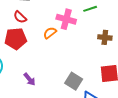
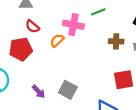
red semicircle: (20, 17) -> (32, 27), moved
gray square: (74, 81) -> (68, 90), moved

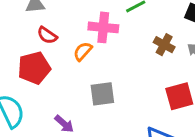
brown cross: (116, 41) -> (164, 45), turned 32
gray square: (68, 90) -> (102, 94), moved, turned -30

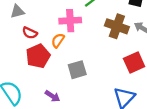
brown cross: (164, 45) -> (117, 26), size x1.5
red pentagon: (34, 68) -> (38, 56), moved

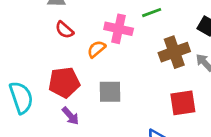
brown cross: (117, 26) -> (174, 52), turned 35
red pentagon: (38, 56) -> (64, 82), moved

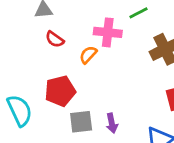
gray square: (110, 92) -> (81, 122), moved
purple arrow: (70, 116) -> (112, 123), moved, turned 36

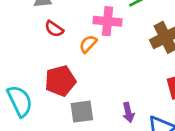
purple arrow: (112, 123) -> (128, 112), moved

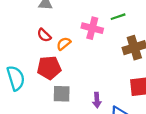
red semicircle: (54, 29) -> (44, 35), moved
orange semicircle: (88, 44) -> (64, 44), moved

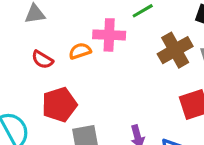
orange semicircle: (64, 44) -> (80, 51), moved, turned 32

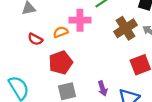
red pentagon: (59, 105) -> (61, 63), moved

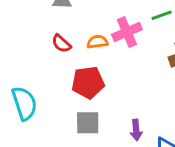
pink cross: (80, 20) -> (127, 32), turned -36

